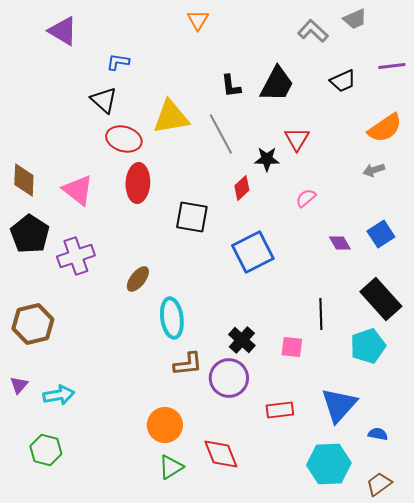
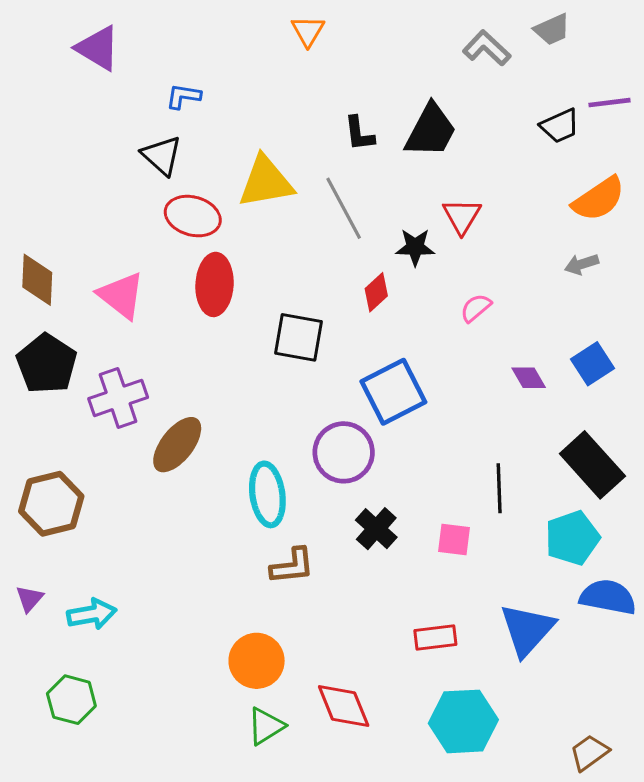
black trapezoid: (343, 81) -> (560, 126), moved
brown ellipse: (138, 279) -> (177, 445), moved, size x1.4
purple circle: (229, 378) -> (344, 452), moved
blue semicircle: (378, 434) -> (608, 597), moved, size x1.8
cyan hexagon: (329, 464) -> (463, 721), moved

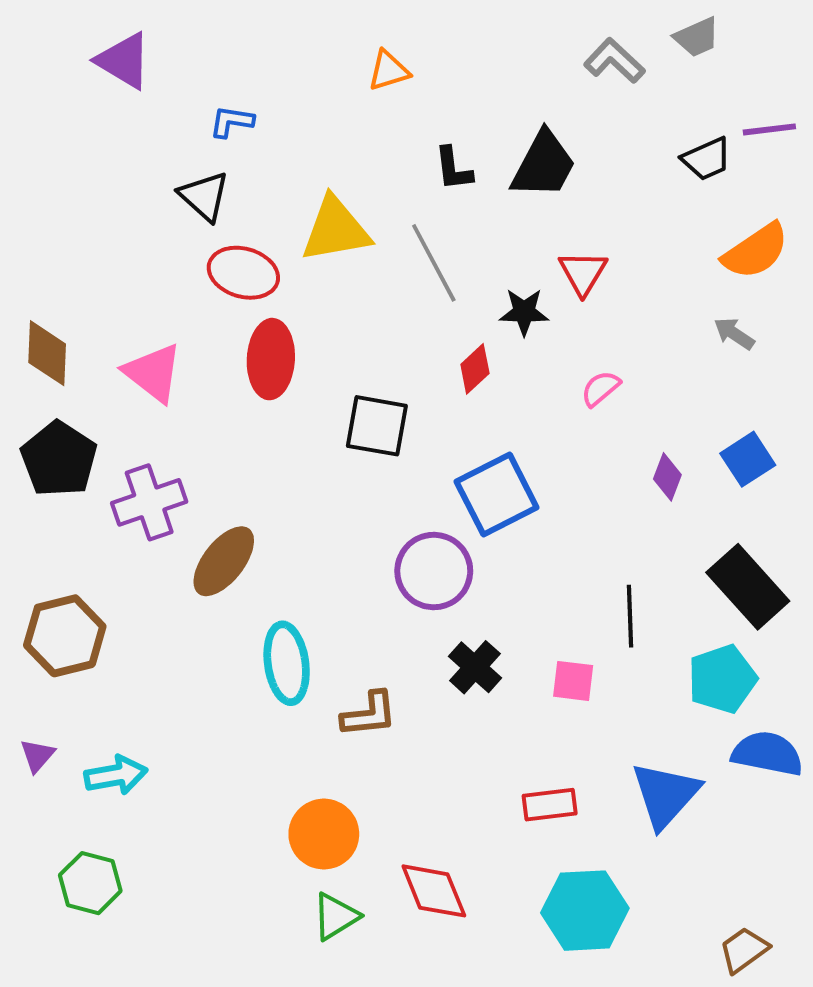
orange triangle: (308, 31) -> (389, 71), moved, turned 42
gray arrow: (582, 264) -> (734, 334), turned 52
purple diamond: (529, 378) -> (667, 477), turned 51
cyan ellipse: (267, 494) -> (287, 663), moved

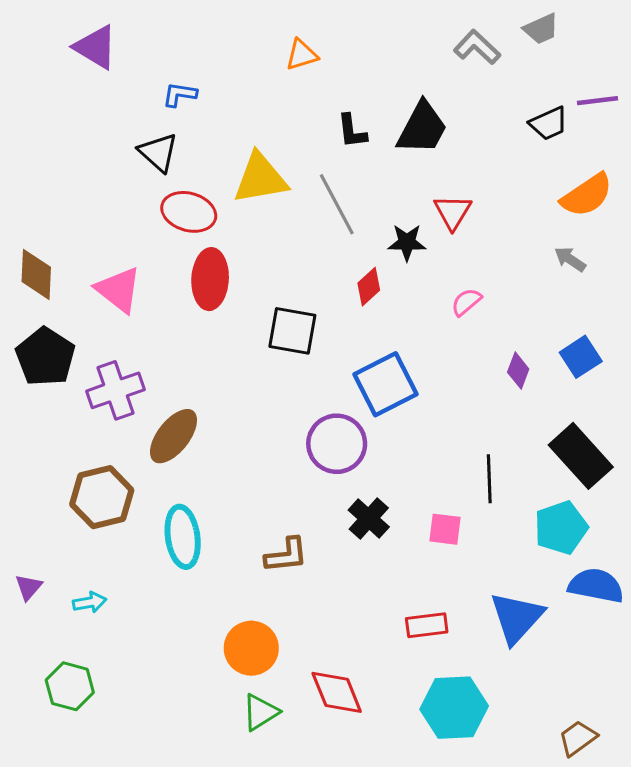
brown hexagon: (65, 636) -> (102, 497), moved
cyan ellipse: (287, 663) -> (183, 537), moved
cyan arrow: (116, 775) -> (90, 602), size x0.7

